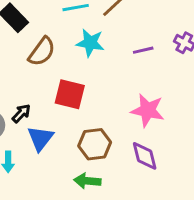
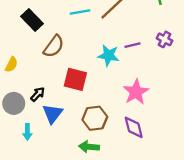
cyan star: (90, 43) -> (109, 55), moved
pink star: (148, 110) -> (136, 92), turned 30

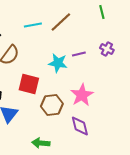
brown hexagon: (95, 118) -> (52, 105), moved

